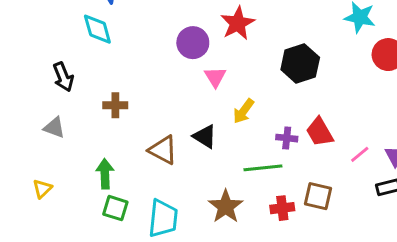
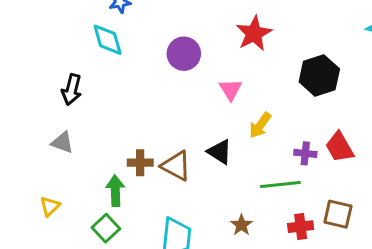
purple circle: (193, 43) -> (184, 54), moved
black arrow: (63, 77) -> (72, 89), turned 36
brown cross: (115, 105) -> (140, 163), moved
brown star: (226, 207) -> (241, 225), size x0.6
green square: (115, 208) -> (106, 228), moved, turned 30

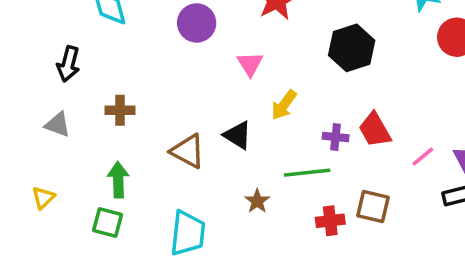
brown cross: (140, 163) -> (120, 110), moved
brown star: (241, 225) -> (257, 201), moved
green square: (106, 228) -> (108, 223), turned -32

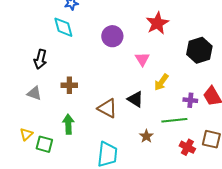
red cross: (330, 221) -> (187, 147), turned 35
green square: (108, 223) -> (44, 144), moved

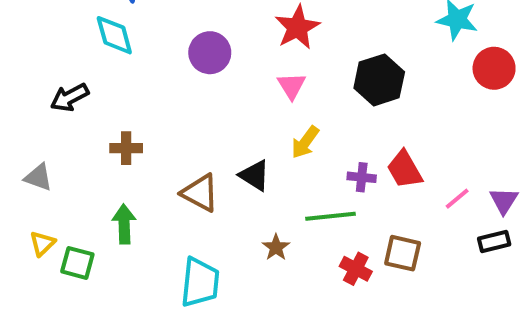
black arrow: (40, 59) -> (70, 97), turned 48
pink triangle: (142, 59) -> (292, 86), moved
gray triangle: (34, 93) -> (38, 177), moved

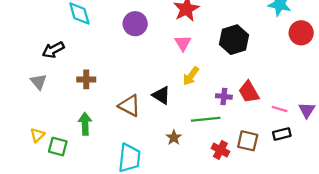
gray triangle: (38, 177) -> (38, 82), moved, turned 30
pink line: (457, 199) -> (280, 109), turned 56
black rectangle: (494, 242) -> (282, 134), moved

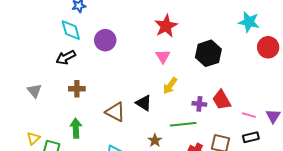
purple circle: (135, 24) -> (105, 40), moved
black arrow: (53, 50) -> (66, 57), moved

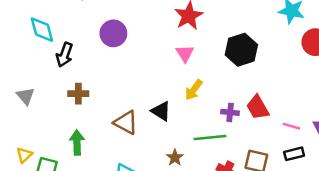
cyan diamond: (71, 30) -> (42, 30), moved
black arrow: (66, 57) -> (64, 55), turned -42

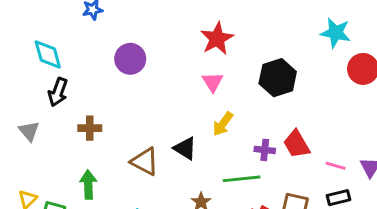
black arrow: (64, 55) -> (58, 92), moved

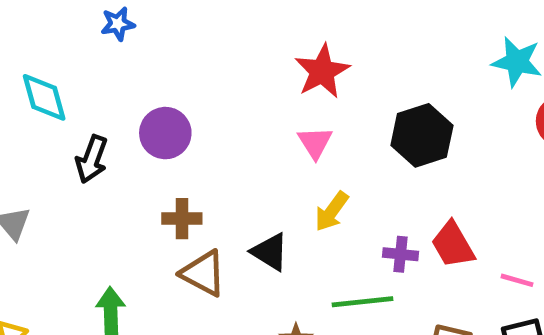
purple circle: (130, 59) -> (165, 133), moved
black arrow: (58, 92) -> (92, 159), moved
brown cross: (90, 128) -> (182, 219), moved

